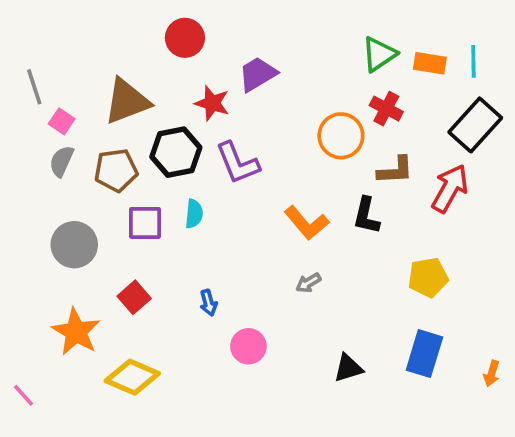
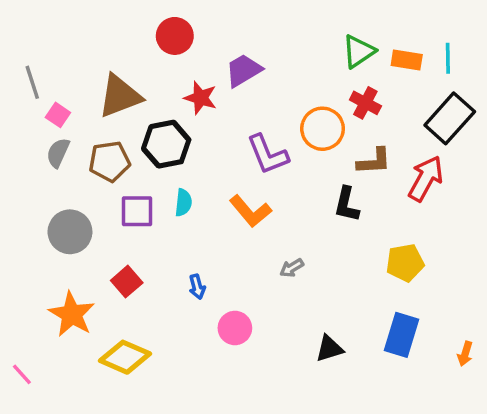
purple L-shape: (238, 163) -> (268, 154), moved
orange L-shape: (306, 223) -> (250, 211), moved

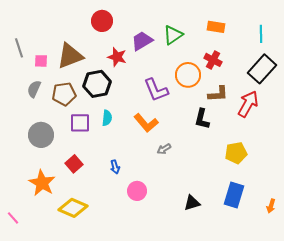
green triangle: (359, 51) -> (173, 35), moved
orange rectangle: (407, 60) -> (216, 27), moved
pink square: (58, 115) -> (41, 61), moved, turned -32
gray arrow: (292, 268) -> (164, 149), moved

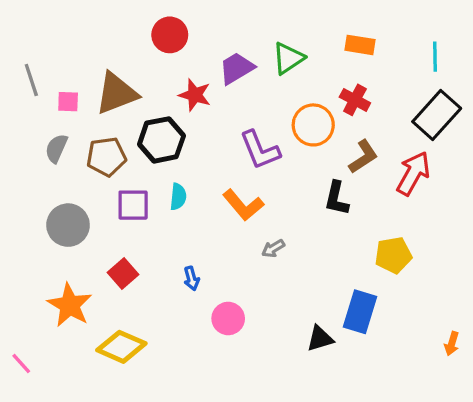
brown L-shape: (218, 94) -> (363, 157), turned -30
blue rectangle: (234, 195) -> (360, 312), moved

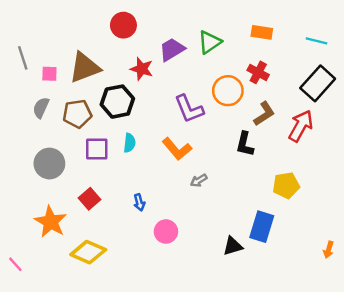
cyan line: (435, 57) -> (316, 41), turned -75

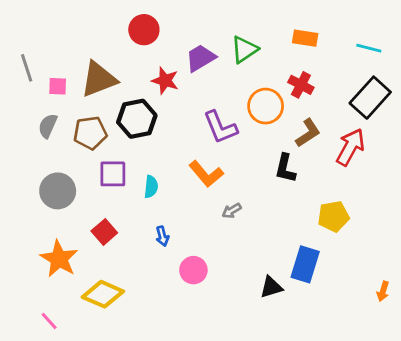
cyan semicircle: (130, 143) -> (151, 187), moved
pink line: (15, 264) -> (49, 321), moved

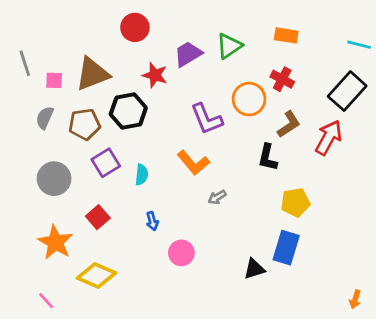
cyan line: (369, 48) -> (359, 45), moved
purple square: (113, 174) -> (106, 163), turned -32
yellow pentagon: (333, 216) -> (295, 203), moved
orange arrow: (383, 291) -> (355, 299), moved

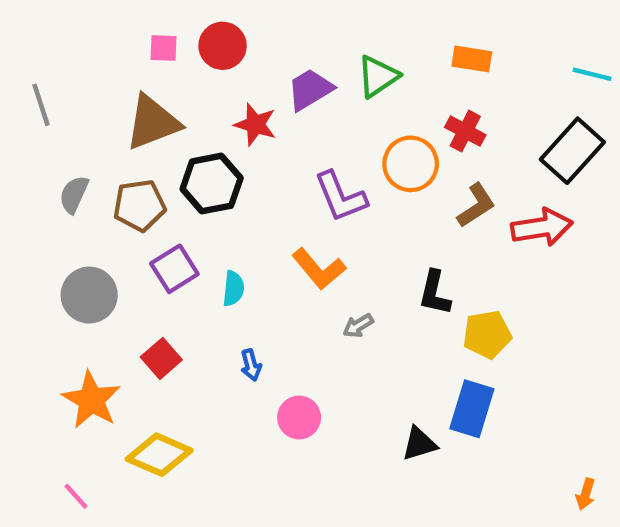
pink square: (54, 80) -> (163, 48), moved
red arrow: (329, 138) -> (542, 227), turned 52
black L-shape: (268, 157) -> (435, 293), moved

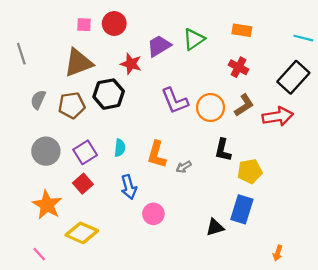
orange circle: (411, 164) -> (211, 107), moved
purple square: (174, 269) -> (85, 152), moved
orange L-shape: (319, 269) -> (157, 155), moved, turned 56
blue arrow: (251, 365) -> (129, 187), size x1.5
orange arrow: (586, 494) -> (278, 253), moved

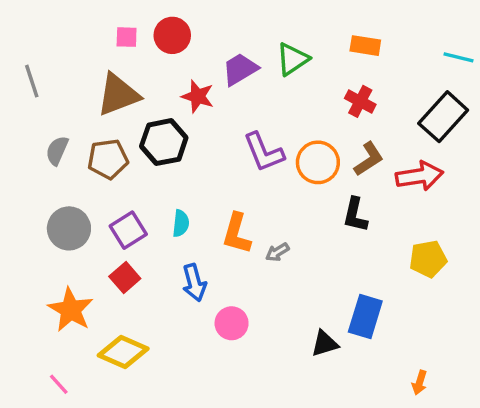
black L-shape: (223, 150) -> (355, 215), moved
yellow pentagon: (250, 171) -> (428, 259), moved

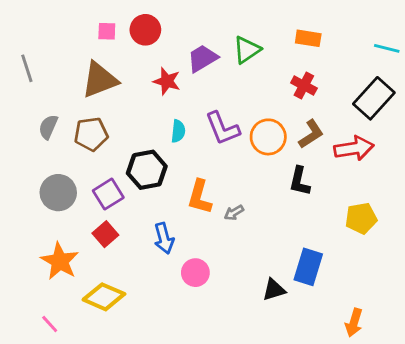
black hexagon: (164, 142) -> (147, 170), moved
cyan semicircle: (181, 223) -> (178, 131), moved
orange arrow: (420, 383) -> (354, 323), size x1.4

